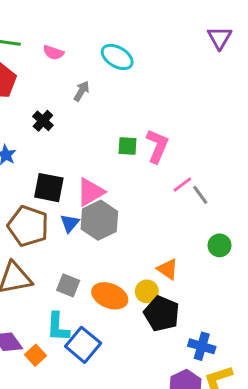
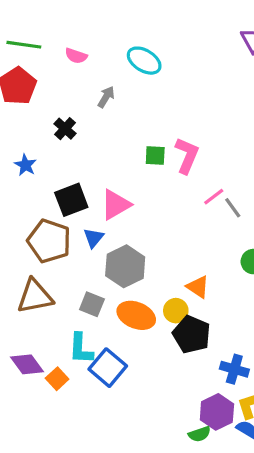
black square: (49, 188) -> (71, 200), turned -32
gray hexagon: (99, 220) -> (125, 266), moved

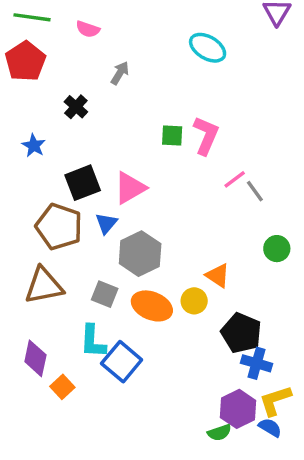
cyan ellipse: (144, 61) -> (208, 48), moved
black pentagon: (192, 334) -> (241, 333), moved
purple diamond: (27, 364) -> (35, 358), turned 48
orange square: (57, 379) -> (62, 387), moved

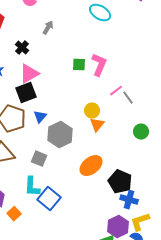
pink triangle: (130, 188) -> (29, 74), moved
orange triangle: (218, 276) -> (97, 125), moved, turned 35
yellow circle: (194, 301) -> (92, 111), moved
orange ellipse: (152, 306) -> (91, 166), moved, turned -60

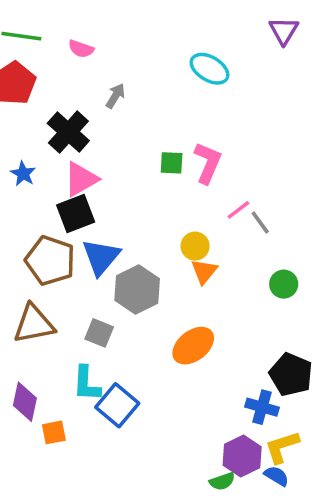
black cross: (22, 48) -> (68, 132), size x1.6
blue triangle: (40, 117) -> (101, 257), size x1.6
black pentagon: (120, 182) -> (291, 375), moved
orange square: (14, 214) -> (54, 432), turned 32

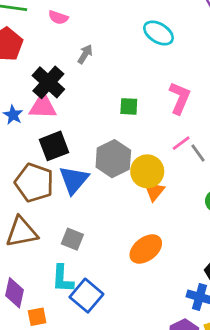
pink L-shape: (208, 163) -> (180, 98), moved
pink triangle: (81, 179) -> (43, 106), moved, turned 32
yellow circle: (195, 246) -> (147, 171), size x1.5
gray hexagon: (137, 289) -> (113, 159), moved

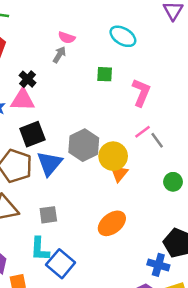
pink semicircle: (58, 17) -> (67, 38), moved
black cross: (48, 82) -> (28, 79), size x0.6
green square: (129, 106) -> (105, 74), moved
gray square: (72, 239) -> (48, 215), turned -30

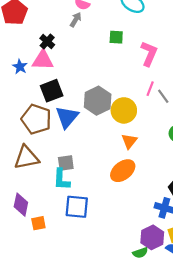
pink line: (142, 132) -> (150, 89), turned -32
orange triangle: (119, 173) -> (129, 141), moved
cyan L-shape: (40, 249) -> (61, 179), moved
blue square: (61, 264) -> (77, 207), turned -35

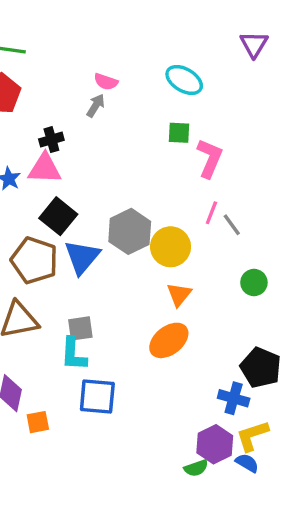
green square: (116, 37) -> (179, 133), moved
black cross: (47, 41) -> (51, 140), turned 32
black square: (52, 91) -> (58, 216), turned -30

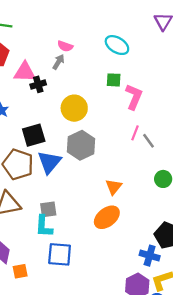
black cross: (51, 140) -> (38, 84), moved
pink triangle: (45, 168) -> (25, 72), moved
black square: (58, 216) -> (34, 135), turned 35
yellow circle: (171, 247) -> (74, 108), moved

